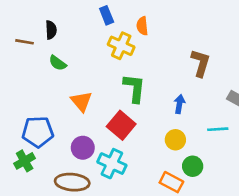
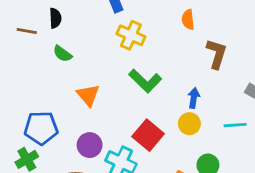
orange semicircle: (142, 26) -> (188, 20), moved
green L-shape: (134, 88) -> (145, 81), turned 128
red square: (121, 125) -> (148, 135), moved
yellow circle: (175, 140) -> (189, 124), moved

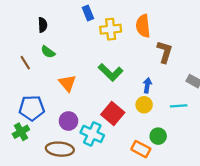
orange semicircle: (188, 20) -> (143, 26), size x1.5
brown line: (27, 31) -> (25, 63), moved, turned 48
yellow cross: (131, 35) -> (111, 29), moved, turned -30

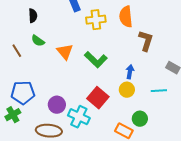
orange triangle: (67, 83) -> (65, 52), moved

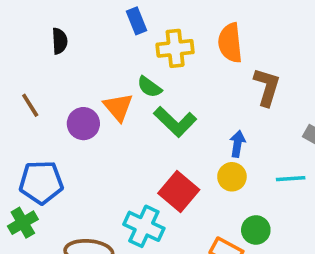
green semicircle: (38, 41) -> (149, 87), moved
purple circle: (57, 105) -> (83, 124), moved

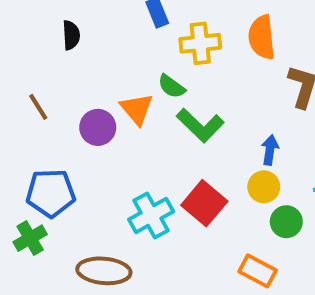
cyan cross: (144, 226) -> (151, 216), moved, turned 36
green circle: (256, 230) -> (286, 222), moved

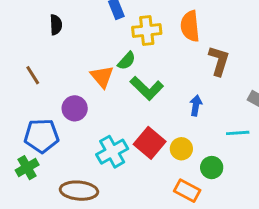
green semicircle: (172, 86) -> (127, 61), turned -84
purple circle: (98, 127) -> (75, 108), moved
yellow circle: (264, 187) -> (181, 149), moved
green circle: (286, 222) -> (212, 168), moved

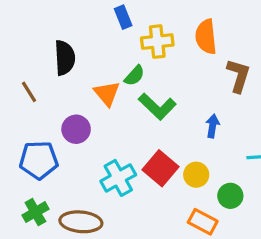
black semicircle: (56, 25) -> (65, 58), moved, size x1.5
green cross: (27, 168) -> (35, 212), moved

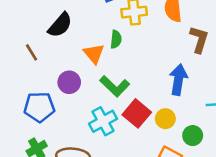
black semicircle: (65, 58) -> (60, 25), turned 44
green semicircle: (135, 76) -> (116, 39), turned -36
green L-shape: (157, 106) -> (115, 86), moved
blue arrow: (212, 126) -> (178, 80), size x1.6

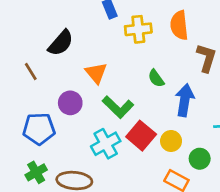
green semicircle: (116, 39) -> (156, 78), moved, turned 138

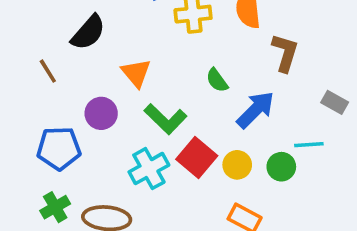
blue arrow: (185, 100) -> (256, 110), turned 36
green circle: (200, 159) -> (281, 167), moved

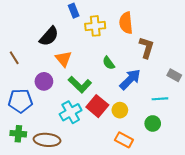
black semicircle: (88, 32) -> (49, 36), moved
green circle: (281, 167) -> (153, 123), moved
green cross: (55, 207) -> (18, 134), turned 35

